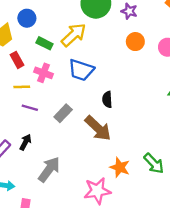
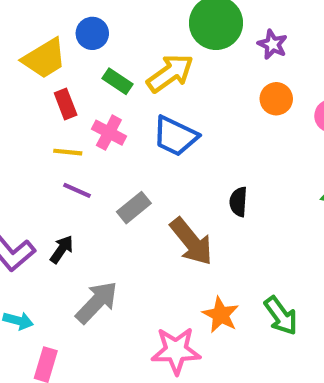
black semicircle: (107, 99) -> (238, 202), moved

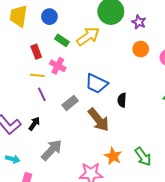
yellow trapezoid: (44, 58) -> (19, 16), moved, turned 130
blue trapezoid: (175, 136) -> (96, 84), moved
purple line: (77, 190) -> (42, 94), turned 40

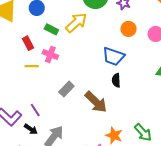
blue trapezoid: (96, 84) -> (113, 56), moved
purple line: (42, 94) -> (35, 110), moved
black arrow: (34, 124) -> (31, 129), moved, turned 96

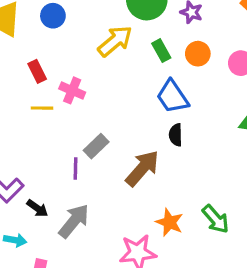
green rectangle: (51, 29) -> (161, 51), moved, turned 32
blue trapezoid: (113, 56) -> (172, 97), turned 35
brown arrow: (96, 102) -> (142, 168), turned -95
purple line: (35, 110) -> (75, 168), moved, turned 32

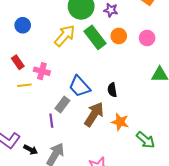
green rectangle: (161, 51) -> (95, 37), size x1.6
blue trapezoid: (172, 97) -> (79, 86), moved
orange star: (169, 222) -> (120, 122), moved

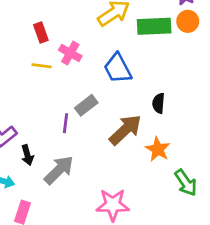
orange circle: (119, 36) -> (188, 21), moved
green rectangle: (95, 37) -> (154, 26), turned -70
blue trapezoid: (79, 86) -> (118, 68), moved
black arrow: (31, 150) -> (27, 155), turned 32

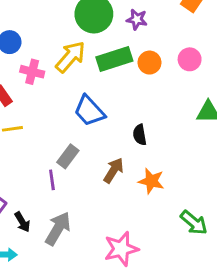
orange circle: (188, 21) -> (149, 63), moved
pink cross: (70, 53) -> (32, 72), moved
brown arrow: (125, 130) -> (114, 170), size x0.7
green arrow: (186, 183) -> (194, 223), moved

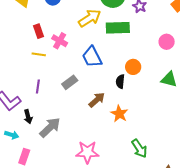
orange circle: (149, 63) -> (133, 67), moved
pink cross: (32, 72) -> (60, 41), moved
purple line: (52, 180) -> (38, 87), moved

